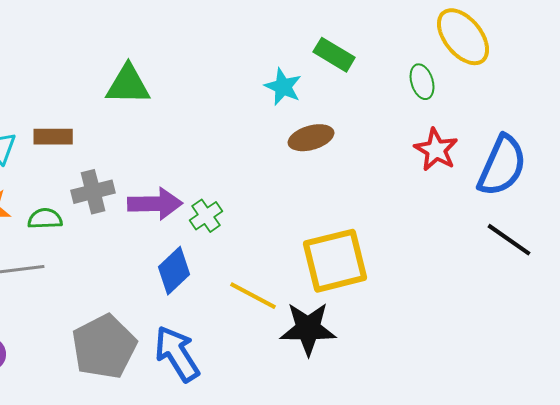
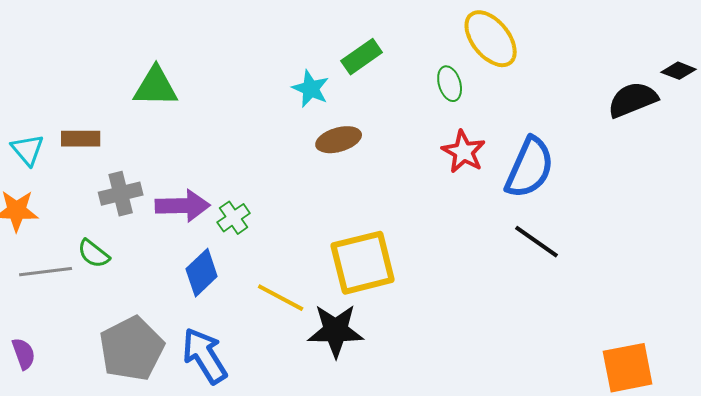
green rectangle: (334, 55) -> (362, 57), turned -66
green semicircle: (45, 219) -> (94, 254), moved, turned -140

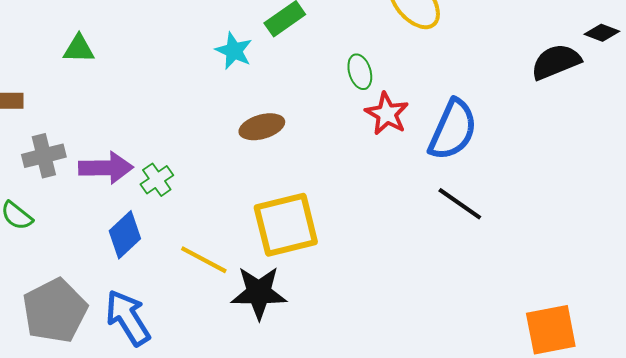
green ellipse: (450, 84) -> (360, 72), moved
green triangle: (156, 87) -> (79, 49), size x0.7
brown ellipse: (339, 140) -> (262, 127), moved

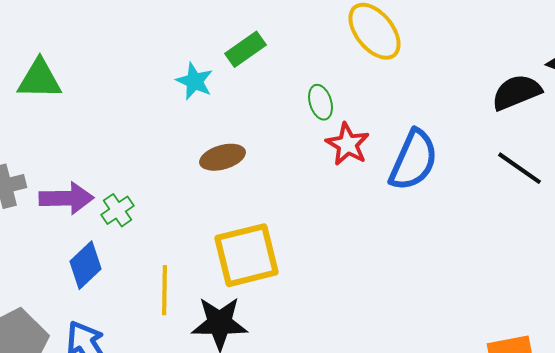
green triangle: (79, 49) -> (40, 79), size x1.4
black line: (460, 204) -> (520, 168), moved
yellow line: (204, 260) -> (164, 290), turned 63

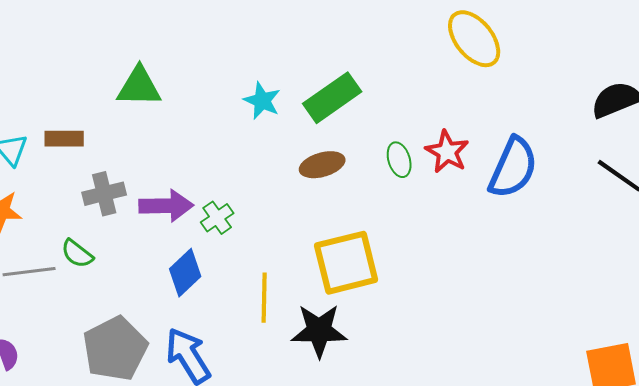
green rectangle: (246, 49) -> (332, 98), moved, size x1.4
cyan star: (194, 81) -> (262, 101), moved
green ellipse: (320, 102) -> (399, 160), moved

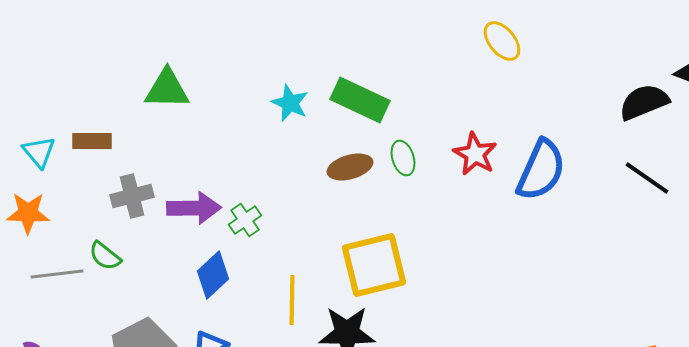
yellow ellipse: (474, 39) -> (502, 41), size x0.7
green rectangle: (332, 98) -> (360, 100), turned 60
green ellipse: (399, 160) -> (403, 158), moved

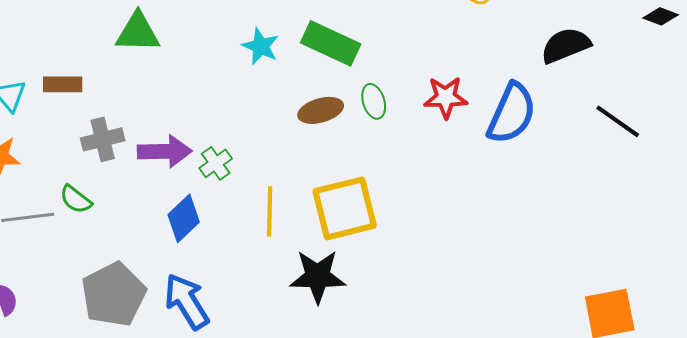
black semicircle: (644, 102) -> (566, 45), moved
red star: (475, 154) -> (446, 97), turned -30
yellow line: (292, 300) -> (270, 211), moved

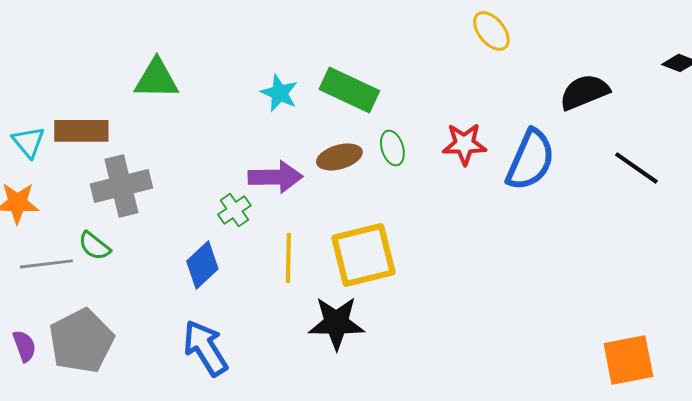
brown rectangle: (63, 84) -> (81, 131), size x1.4
gray cross: (103, 139) -> (121, 186), size x1.4
purple arrow: (165, 151) -> (275, 177), moved
gray pentagon: (114, 294) -> (81, 341), moved

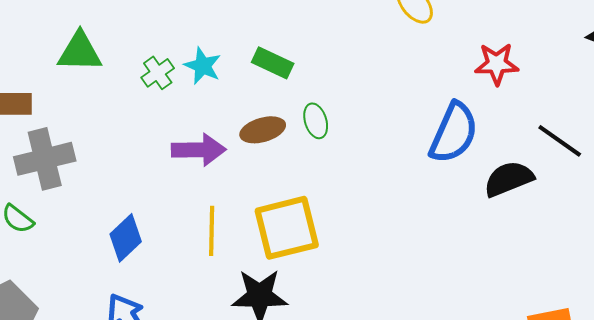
green rectangle: (349, 90) -> (273, 63), size x0.7
black semicircle: (584, 92) -> (509, 179), moved
red star: (464, 144) -> (497, 64), moved
green cross: (234, 210) -> (158, 73), moved

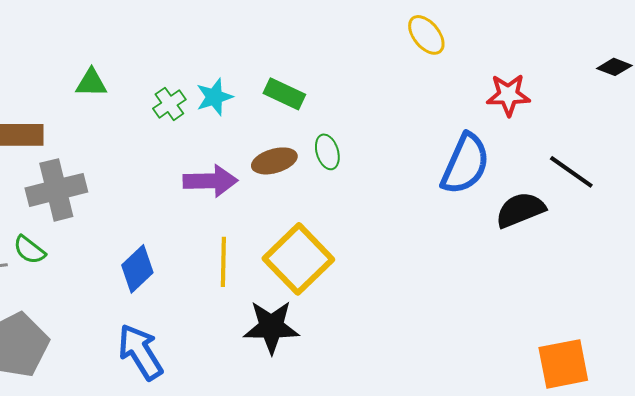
green triangle: (80, 52) -> (91, 83), size x0.7
cyan star: (203, 66) -> (214, 97), turned 30
yellow square: (287, 228) -> (298, 259), turned -30

